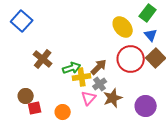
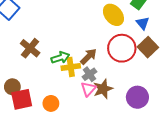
pink triangle: (89, 98) -> (88, 89), moved
red square: (35, 108) -> (22, 99), size x1.5

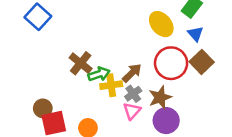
brown cross: (30, 48) -> (81, 63), moved
brown star: (103, 89) -> (160, 97), moved
purple circle: (137, 97) -> (166, 121), moved

